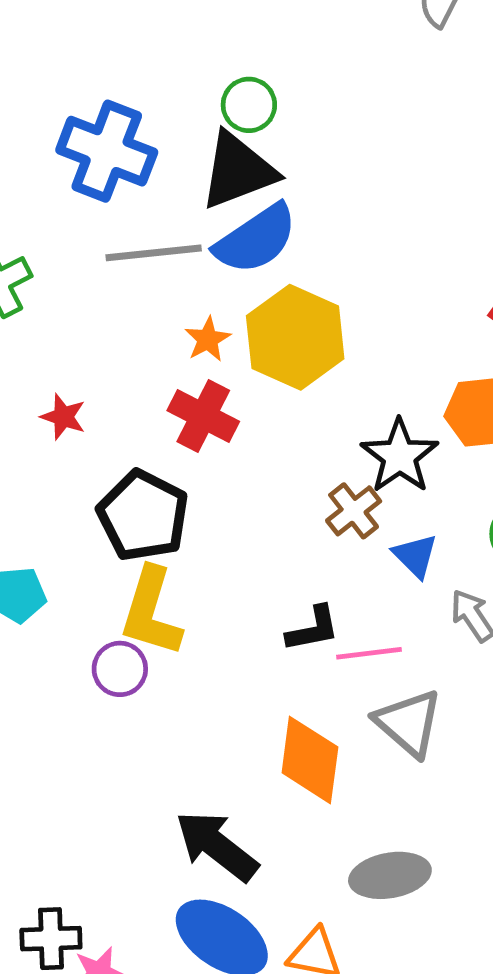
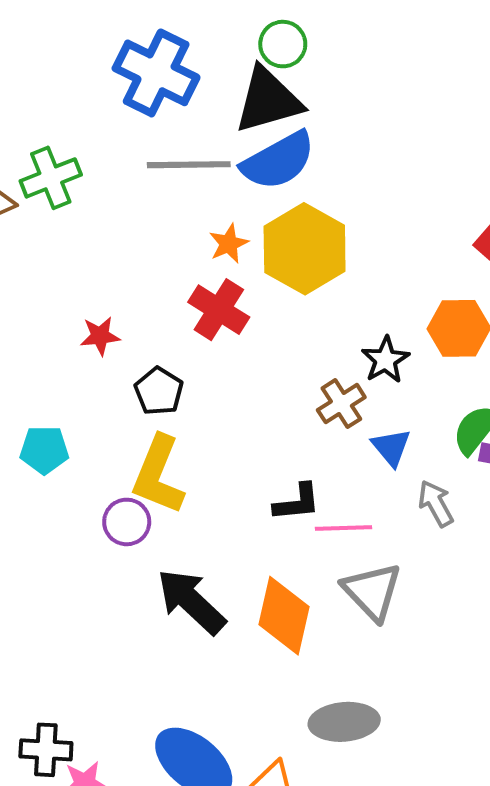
red star: (63, 417) -> (100, 336), moved, turned -30
black star: (400, 456) -> (385, 360), size x0.7
black pentagon: (143, 516) -> (159, 391), size x0.6
black arrow: (217, 846) -> (191, 601), moved

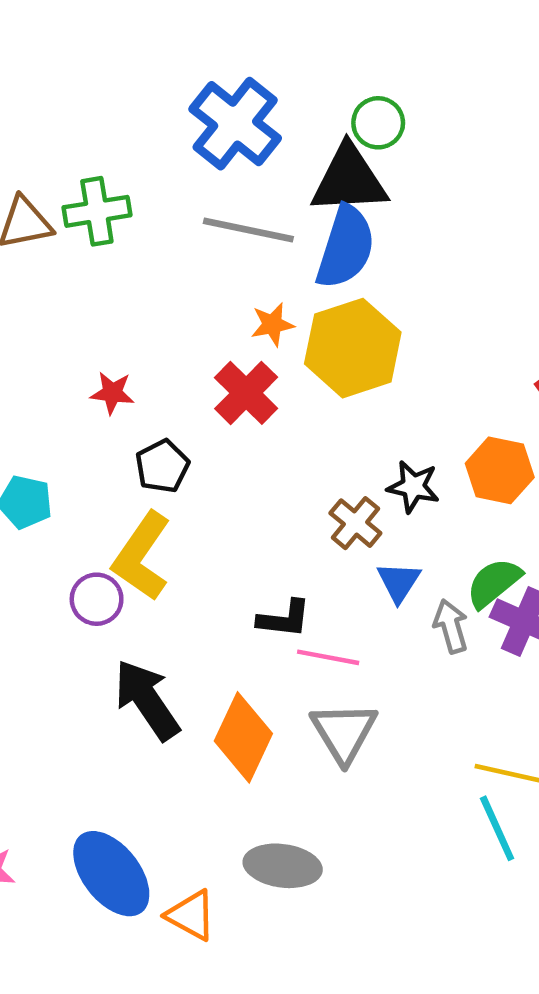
blue semicircle: (278, 161) -> (346, 247), turned -56
black star: (385, 360) -> (413, 487), turned 30
brown cross: (341, 404) -> (355, 523), turned -30
gray arrow: (436, 503) -> (451, 626), moved

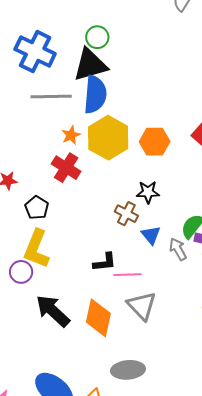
orange hexagon: (500, 470) -> (155, 142), moved

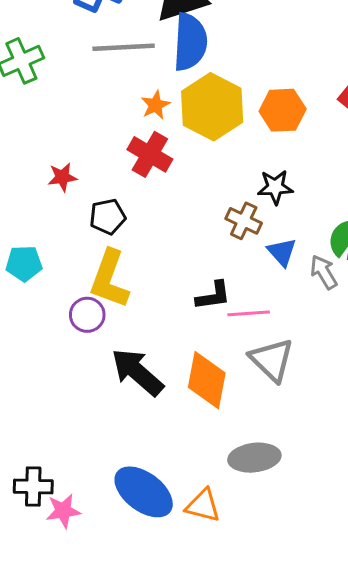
black pentagon: (37, 208) -> (108, 217), turned 30

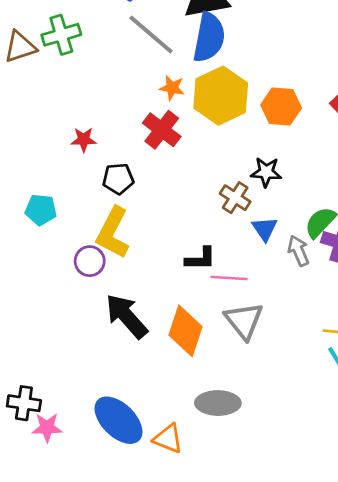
gray line: (124, 47) -> (151, 34), turned 36
orange star: (155, 105) -> (172, 88), turned 30

